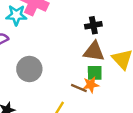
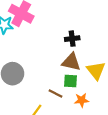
orange star: (91, 85) -> (82, 100), moved

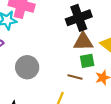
black cross: (72, 39) -> (79, 18), size x1.6

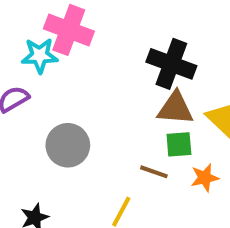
black cross: (79, 18) -> (171, 64), turned 35

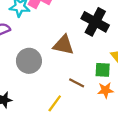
brown triangle: (175, 108) -> (64, 45), moved
green square: (179, 144) -> (103, 70), moved

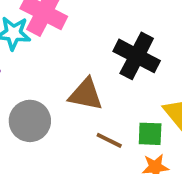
brown line: (77, 83) -> (109, 140), moved

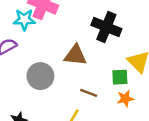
brown line: (109, 140) -> (89, 93), moved

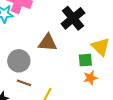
black cross: (106, 27) -> (73, 18), turned 30
brown line: (89, 93) -> (24, 83), moved

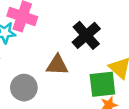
green square: (85, 60) -> (102, 84), size x1.6

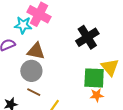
brown triangle: (57, 65) -> (36, 51), moved

